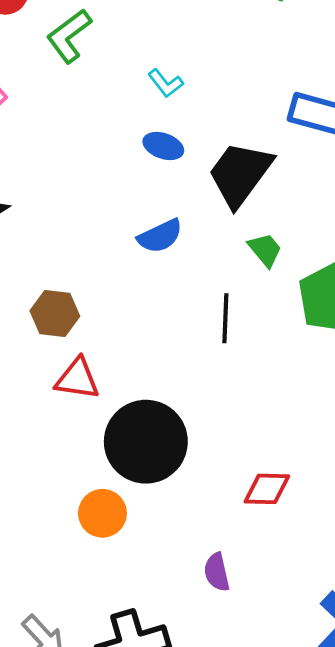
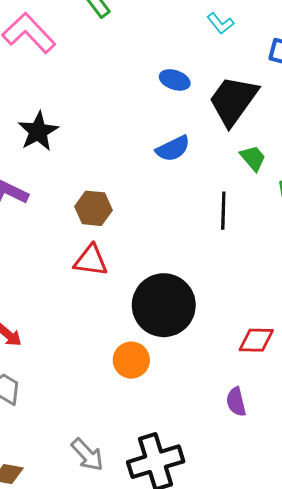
cyan L-shape: (166, 83) -> (220, 23), moved
red triangle: (77, 379) -> (91, 261), moved
purple semicircle: (217, 572) -> (236, 402), moved

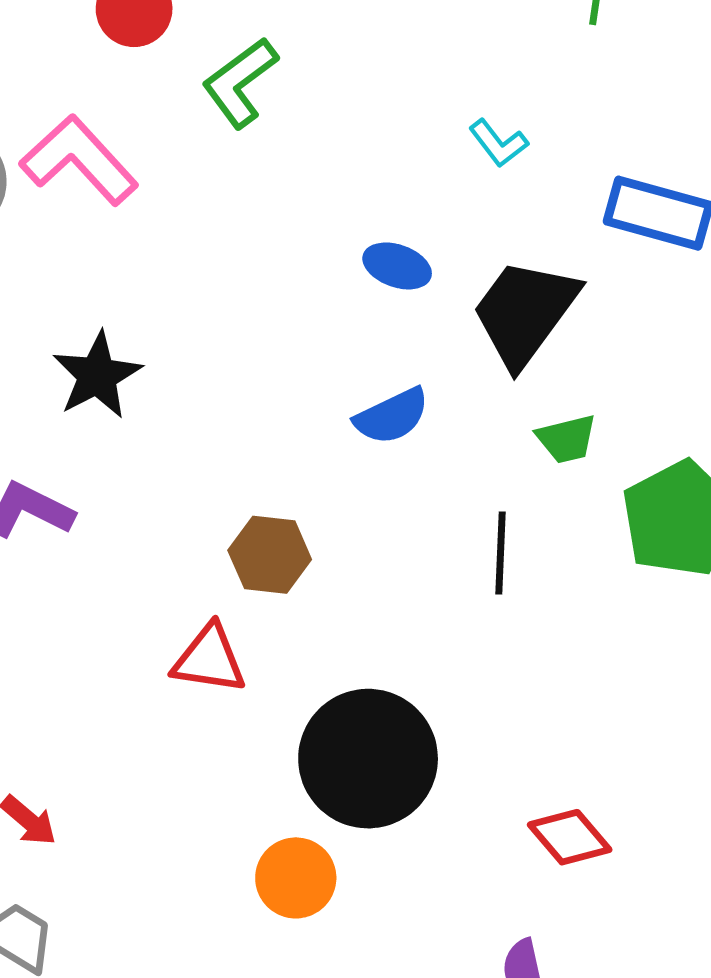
green trapezoid: (253, 158) -> (567, 439), turned 116
brown hexagon: (93, 208) -> (270, 555), moved
red diamond: (256, 340) -> (570, 837), turned 48

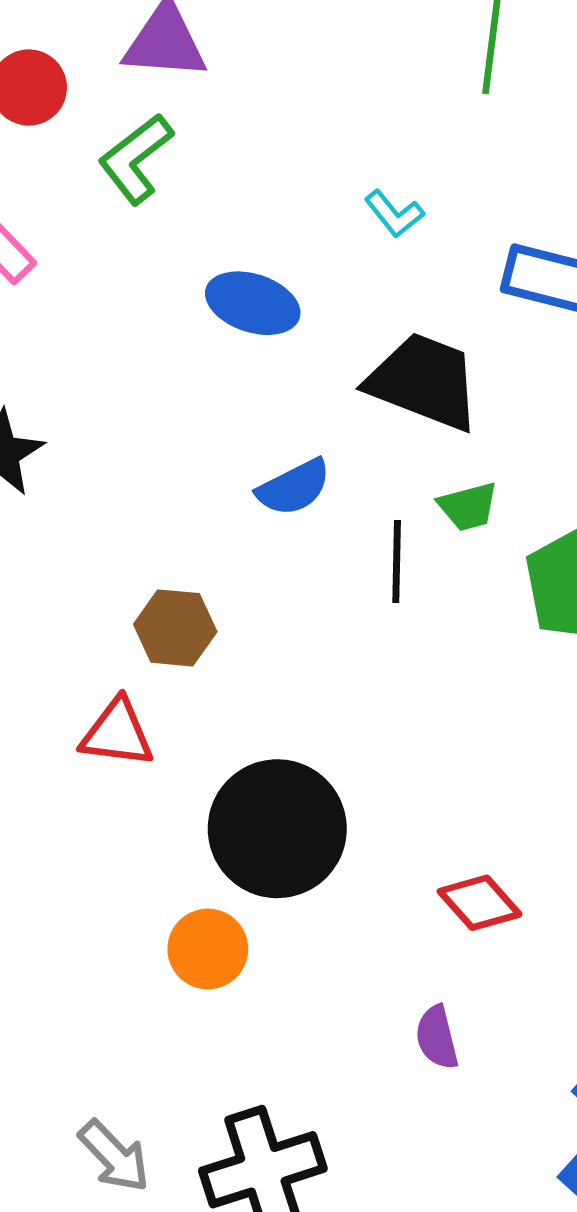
blue ellipse: (397, 266) -> (253, 303), moved, size x1.4
black trapezoid: (525, 312) -> (424, 381), turned 76
black line: (501, 553) -> (397, 561), moved

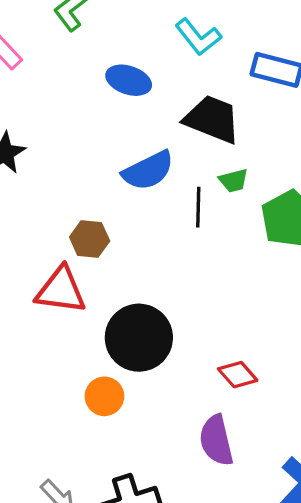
cyan L-shape: (394, 214) -> (198, 37), size x1.6
blue semicircle: (294, 487) -> (148, 171), size x1.4
red triangle: (117, 733) -> (61, 290), size x1.4
purple semicircle: (437, 1037) -> (216, 440), size x1.6

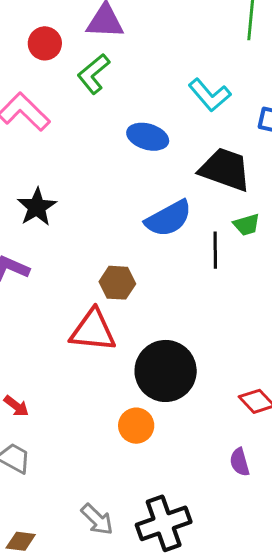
purple semicircle: (216, 440) -> (240, 462), size x0.6

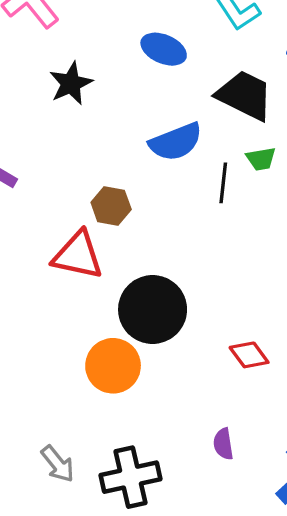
black star: (37, 207) -> (71, 83), moved
orange circle: (136, 426) -> (113, 366), size x1.4
purple semicircle: (240, 462) -> (223, 444), moved

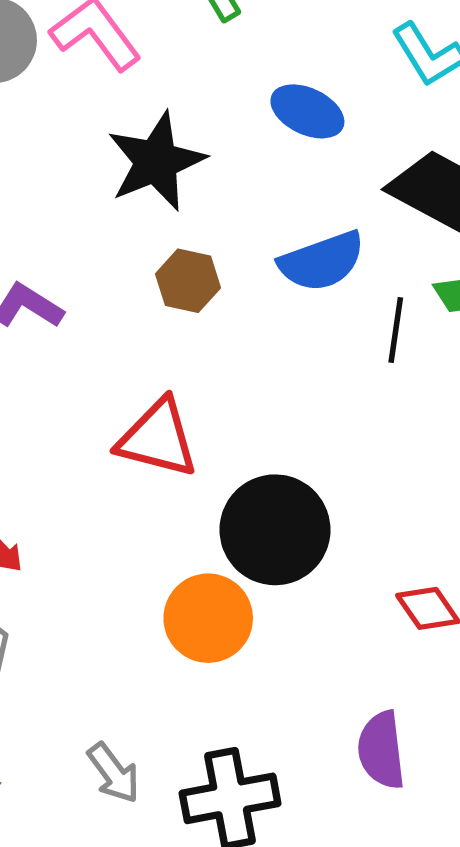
black star: (71, 83) -> (156, 161), size x1.4
brown hexagon: (111, 206) -> (188, 281), moved
purple semicircle: (223, 444) -> (381, 750), size x1.5

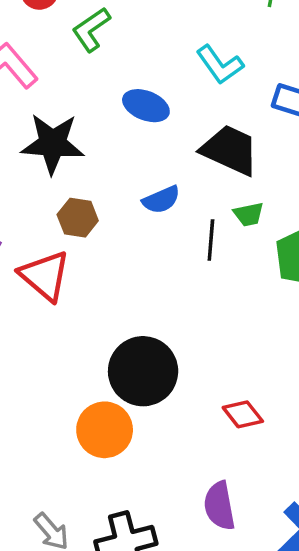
black star: (156, 161) -> (53, 144), turned 30
blue semicircle: (322, 261) -> (161, 200), size x0.7
red triangle: (158, 438) -> (45, 276), moved, turned 30

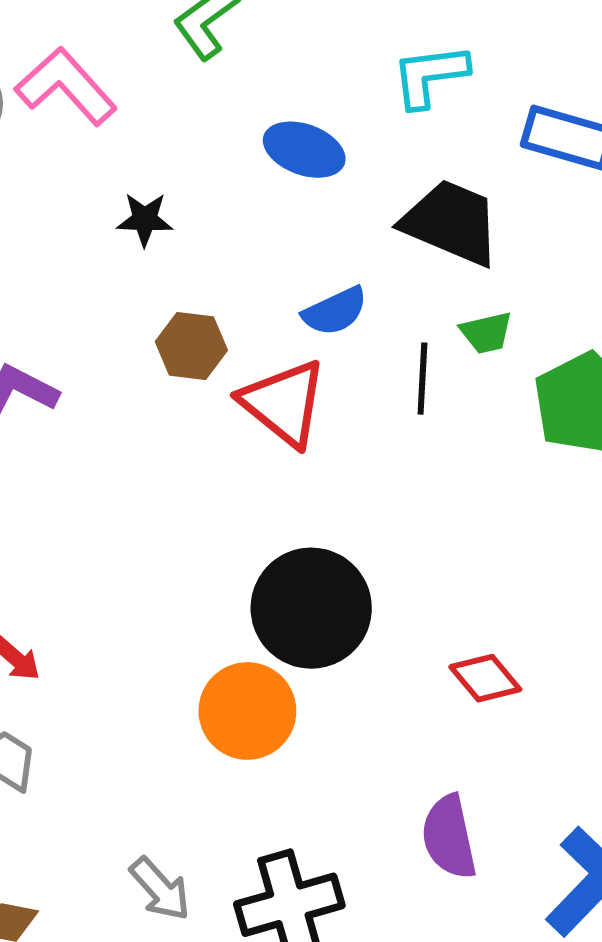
cyan L-shape: (220, 65) -> (430, 76), turned 120
black star: (53, 144) -> (145, 219), size x0.5
red triangle: (45, 276) -> (284, 403), moved

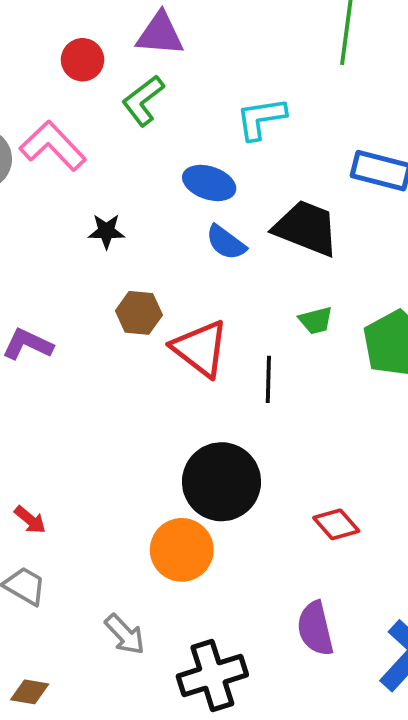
cyan L-shape: (430, 76) -> (261, 118), moved
blue semicircle: (335, 311) -> (226, 242), moved, turned 63
green trapezoid: (486, 333) -> (316, 320), moved
black line: (422, 379) -> (268, 379), moved
gray arrow: (160, 889) -> (125, 634), moved

